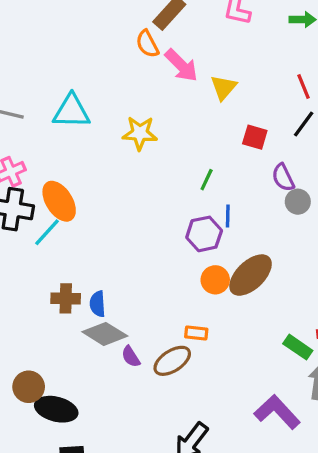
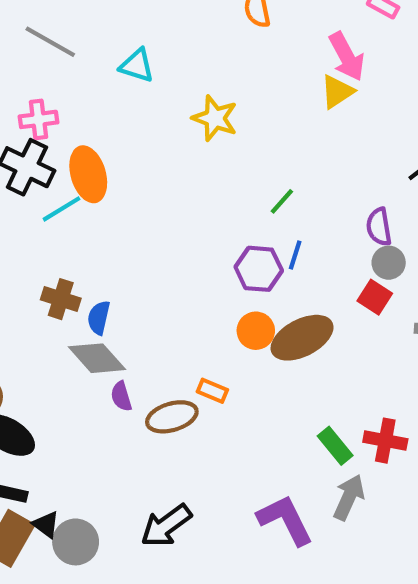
pink arrow: (181, 65) -> (347, 57), moved
cyan triangle: (71, 111) -> (137, 66), size x0.7
red square: (255, 137) -> (375, 297), moved

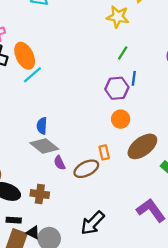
yellow star: (215, 118) -> (118, 17), moved
cyan line: (62, 209) -> (32, 75), moved
brown cross: (61, 299) -> (40, 194), moved
brown ellipse: (302, 338) -> (142, 146), moved
orange rectangle: (212, 391) -> (104, 152), turned 64

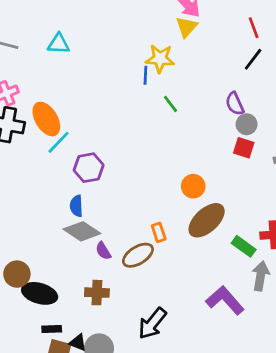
green line: (123, 53) -> (170, 104), turned -64
blue line: (134, 78) -> (145, 75), moved
purple hexagon: (117, 88) -> (89, 168), moved
orange circle: (121, 119) -> (193, 186), moved
brown cross: (40, 194) -> (97, 293), moved

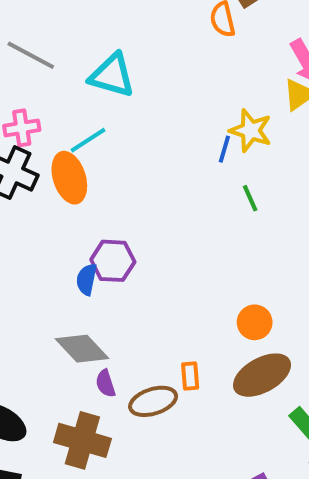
cyan triangle: (59, 44) -> (112, 75), size x1.4
cyan line: (58, 142) -> (88, 140), moved
blue semicircle: (76, 206) -> (87, 279), moved
brown cross: (97, 293) -> (82, 440), size x1.5

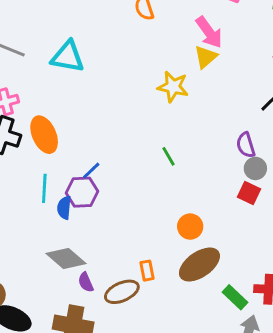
cyan line: (88, 140) -> (44, 188), moved, turned -48
blue line: (224, 149) -> (91, 171), moved, turned 36
green line: (250, 198) -> (169, 156), moved

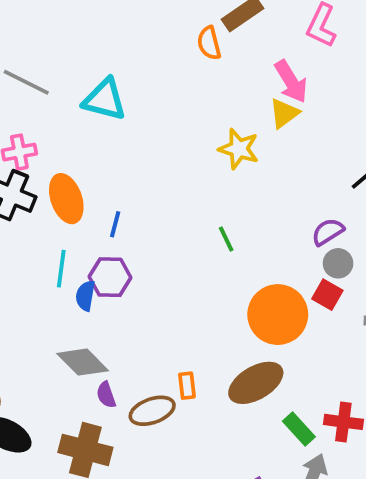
purple semicircle: (246, 145) -> (328, 232), turned 70
blue line: (91, 171) -> (115, 224), moved, turned -36
orange circle: (190, 227) -> (278, 315), moved, size x1.8

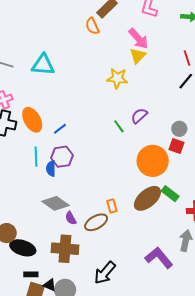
blue line: (115, 224) -> (60, 129), turned 48
purple semicircle: (328, 232) -> (139, 116), moved
green rectangle: (299, 429) -> (170, 194), moved

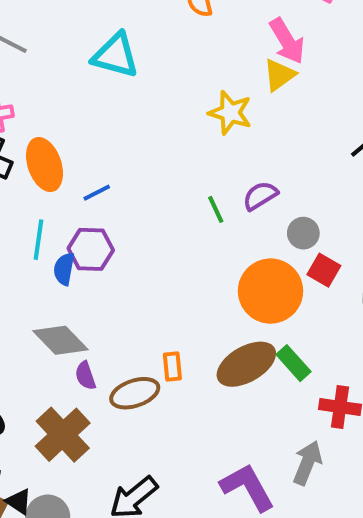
cyan triangle: (43, 65) -> (116, 55), moved
gray circle: (179, 129) -> (303, 233), moved
brown cross: (65, 249) -> (63, 435), turned 32

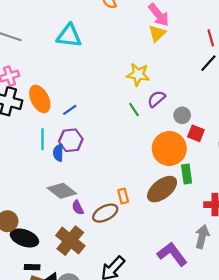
yellow star: (230, 113) -> (138, 74), moved
green rectangle: (294, 363) -> (187, 174), moved, turned 42

